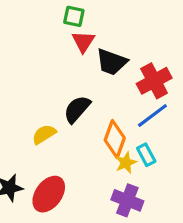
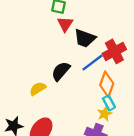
blue line: (152, 115) -> (92, 62), moved
orange diamond: (115, 139) -> (107, 84), moved
yellow star: (126, 163) -> (105, 114), moved

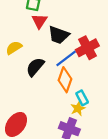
orange diamond: (107, 84) -> (65, 80), moved
yellow semicircle: (38, 89) -> (14, 48), moved

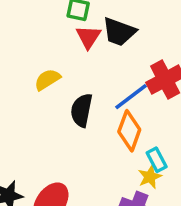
black trapezoid: (59, 35) -> (119, 32), moved
black semicircle: (35, 67) -> (82, 110), turned -30

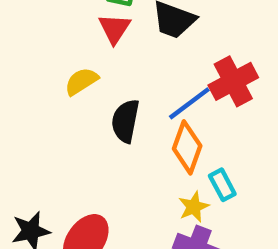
red triangle: (88, 37) -> (114, 29), moved
yellow star: (150, 177) -> (194, 207), moved

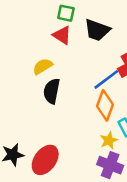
red triangle: (114, 29) -> (62, 35), turned -30
black semicircle: (125, 121) -> (52, 91), moved

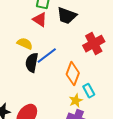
yellow semicircle: (43, 66) -> (25, 44), turned 56
blue line: (106, 79) -> (47, 56), moved

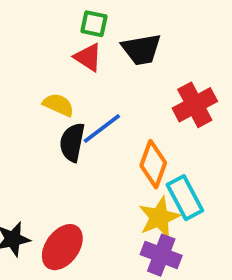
black trapezoid: (67, 16) -> (141, 49), turned -30
cyan rectangle: (89, 91) -> (185, 198), size x1.5
yellow star: (76, 101) -> (159, 217), size x1.5

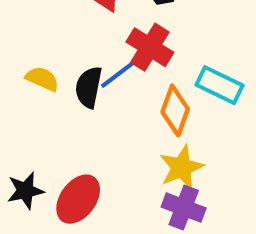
yellow semicircle: (58, 105) -> (42, 79), moved
red cross: (195, 105) -> (150, 47), moved, turned -30
cyan rectangle: (185, 198) -> (220, 85), moved, turned -36

